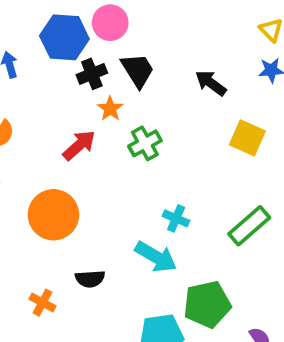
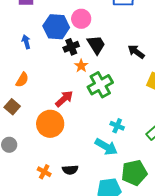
green cross: (145, 143) -> (100, 85), size x1.4
red arrow: (79, 145) -> (64, 99), moved
black semicircle: (90, 279) -> (70, 170), moved

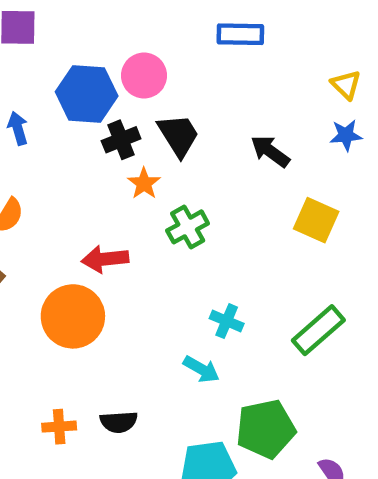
green cross: (100, 85) -> (188, 227), size x0.7
red arrow: (64, 99) -> (105, 259), turned -144
cyan arrow: (106, 147) -> (201, 369), size x0.7
orange cross: (44, 172) -> (59, 427), turned -32

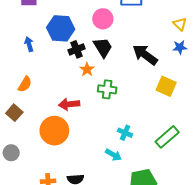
pink circle: (144, 76) -> (103, 19), moved
black arrow: (270, 151) -> (145, 55), size x1.4
green cross: (188, 227) -> (107, 89), turned 36

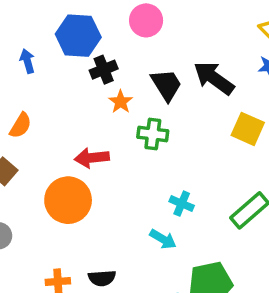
black trapezoid: (103, 47) -> (166, 85), moved

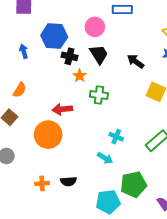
black cross: (104, 70) -> (69, 56), turned 35
black arrow: (214, 78) -> (136, 61), size x0.7
black trapezoid: (166, 85) -> (99, 54), moved

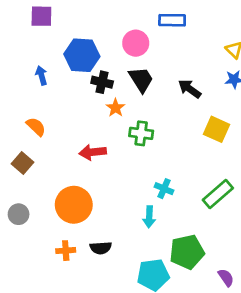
orange semicircle: (20, 90) -> (36, 127), turned -77
orange circle: (48, 135) -> (74, 205), moved
cyan arrow: (105, 158) -> (149, 217), turned 63

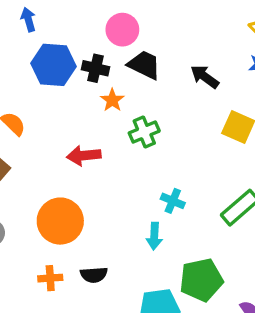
pink circle: (136, 43) -> (122, 30), moved
blue hexagon: (82, 55) -> (54, 65), moved
blue arrow: (41, 75) -> (28, 20), moved
black trapezoid: (141, 79) -> (144, 65), turned -32
green cross: (141, 133) -> (144, 132), turned -30

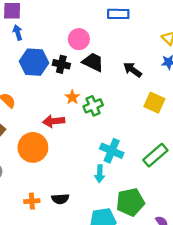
orange star: (112, 100) -> (72, 97), moved
cyan cross: (173, 201) -> (112, 151), size x1.5
orange circle: (60, 221) -> (33, 147), moved

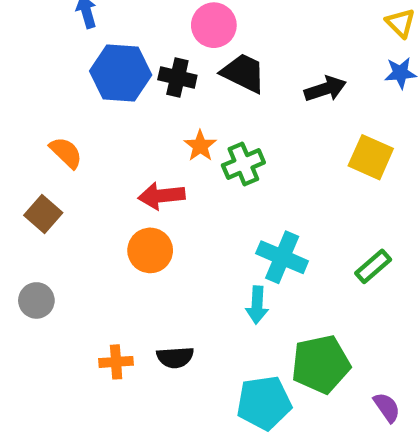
black arrow: (132, 70) -> (325, 89), turned 126
orange circle: (33, 147) -> (150, 250), moved, size x0.7
green rectangle: (155, 155) -> (373, 266), size x0.7

